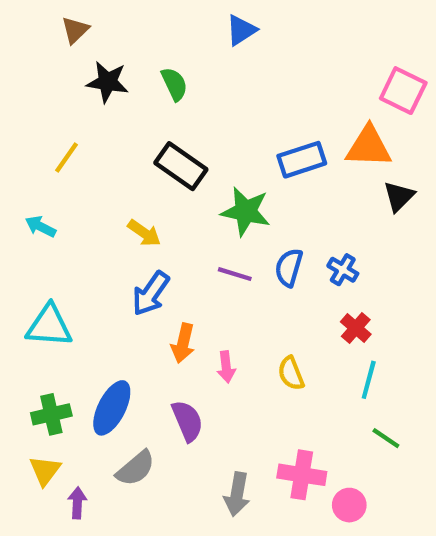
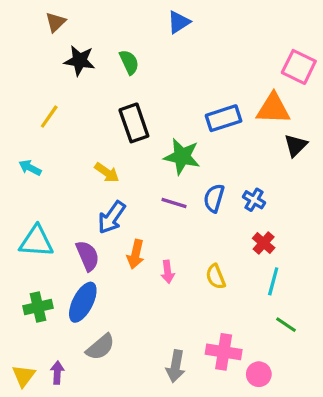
black rectangle: (181, 166) -> (134, 123), turned 36
purple semicircle: (187, 421) -> (88, 256), moved
yellow triangle: (45, 470) -> (24, 376), moved

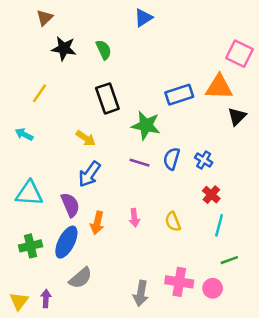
orange arrow: (136, 254) -> (97, 223), moved
green line: (286, 325) -> (229, 260), turned -54
pink circle: (259, 374) -> (213, 288), moved

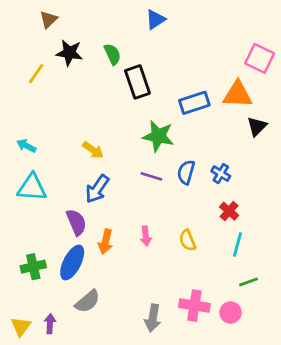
yellow line: (39, 93) -> (36, 74), moved
black rectangle: (107, 98) -> (137, 82), moved
cyan triangle: (29, 193) -> (32, 188), moved

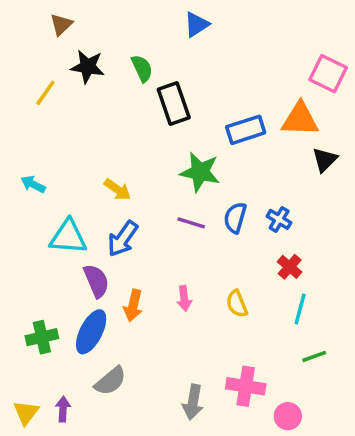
cyan triangle: (32, 188) -> (68, 237), moved
pink circle: (231, 313) -> (288, 416), moved

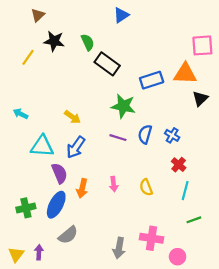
pink square: (328, 74) -> (202, 45), turned -30
black rectangle: (174, 103) -> (107, 64), turned -35

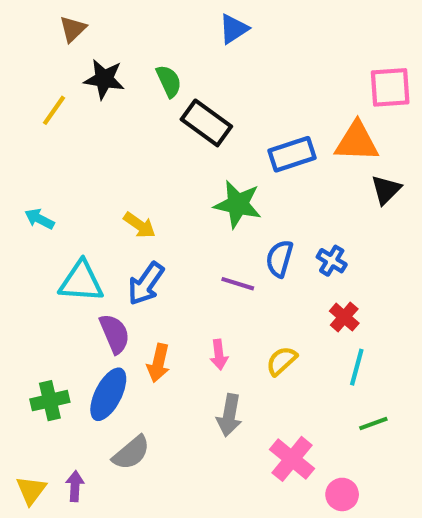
purple line: (118, 138) -> (238, 284), moved
yellow semicircle: (146, 187) -> (282, 361), turned 70
pink cross: (152, 238) -> (292, 459), turned 30
gray arrow: (119, 248) -> (229, 415), moved

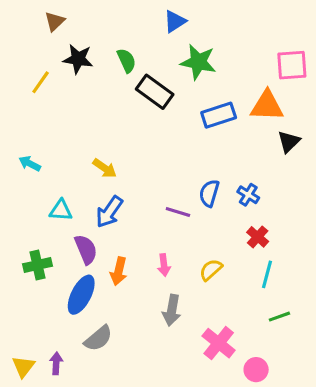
green star: (238, 204) -> (198, 62), moved
cyan triangle: (81, 282) -> (61, 210), size x0.7
green cross: (50, 401) -> (37, 265), moved

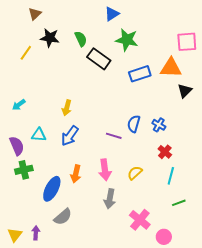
cyan arrow: (30, 164) -> (19, 105), turned -64
yellow arrow: (105, 168) -> (67, 108), turned 70
purple semicircle: (86, 249) -> (17, 146), moved
pink arrow: (164, 265) -> (105, 170), size x1.5

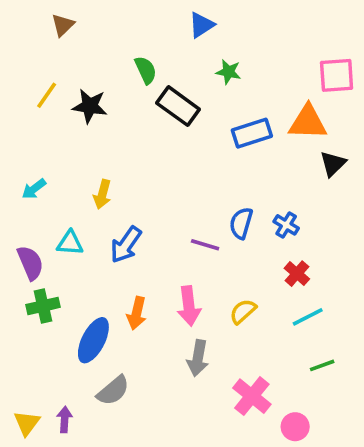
black star: (50, 38) -> (90, 106), moved
green star: (127, 40) -> (228, 72), size x0.6
yellow arrow: (67, 108) -> (102, 194), moved
cyan line: (171, 176) -> (308, 317), turned 48

